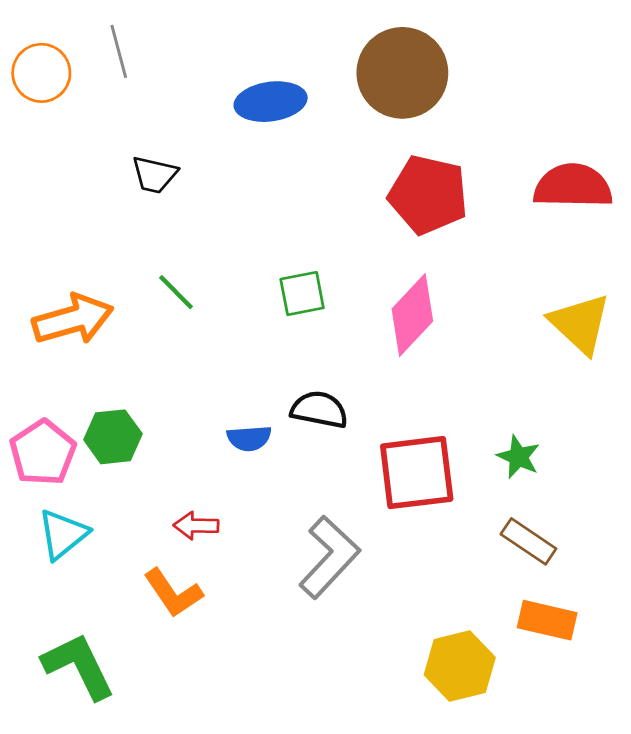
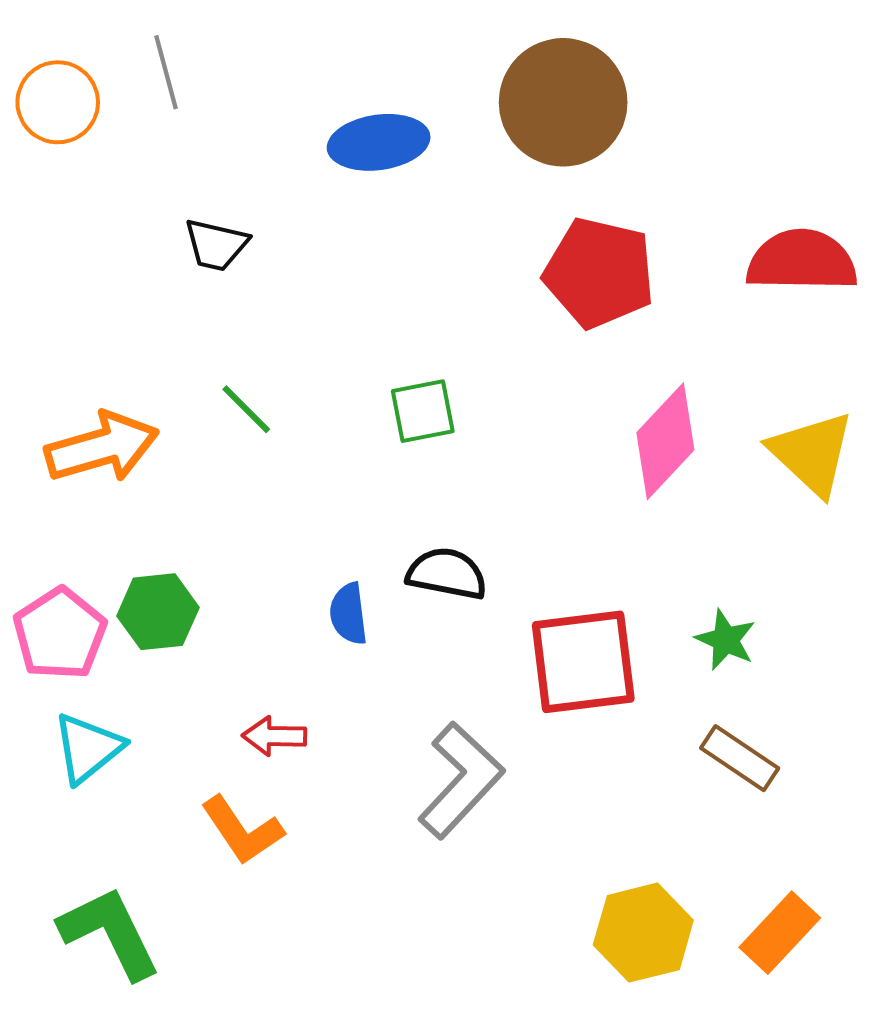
pink diamond: (412, 315) -> (665, 441), moved
blue semicircle: (249, 438) -> (349, 614), turned 87
orange rectangle: (547, 620) -> (780, 933), moved, turned -60

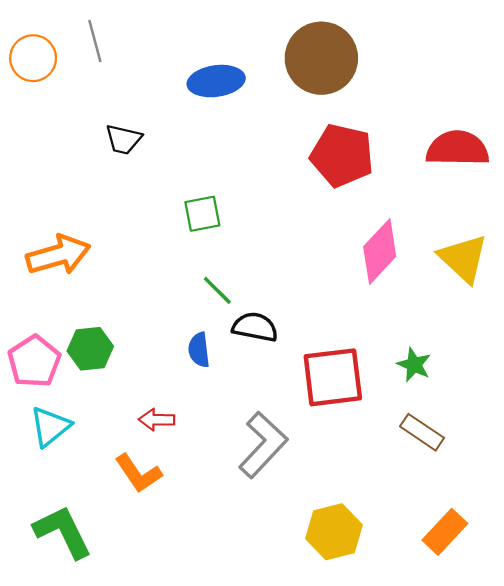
green line: (246, 409) -> (217, 290), moved
green square: (423, 411) -> (202, 214), moved
yellow hexagon: (643, 933) -> (334, 532), moved

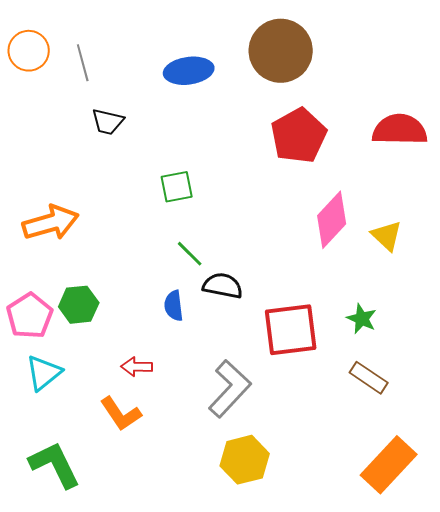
gray line: (95, 41) -> (83, 63), moved
red pentagon: (342, 155) -> (299, 136), turned 30
yellow triangle: (463, 258) -> (387, 236), moved, size x0.7
yellow hexagon: (334, 532) -> (245, 460), moved
orange rectangle: (445, 532) -> (389, 465), size x1.4

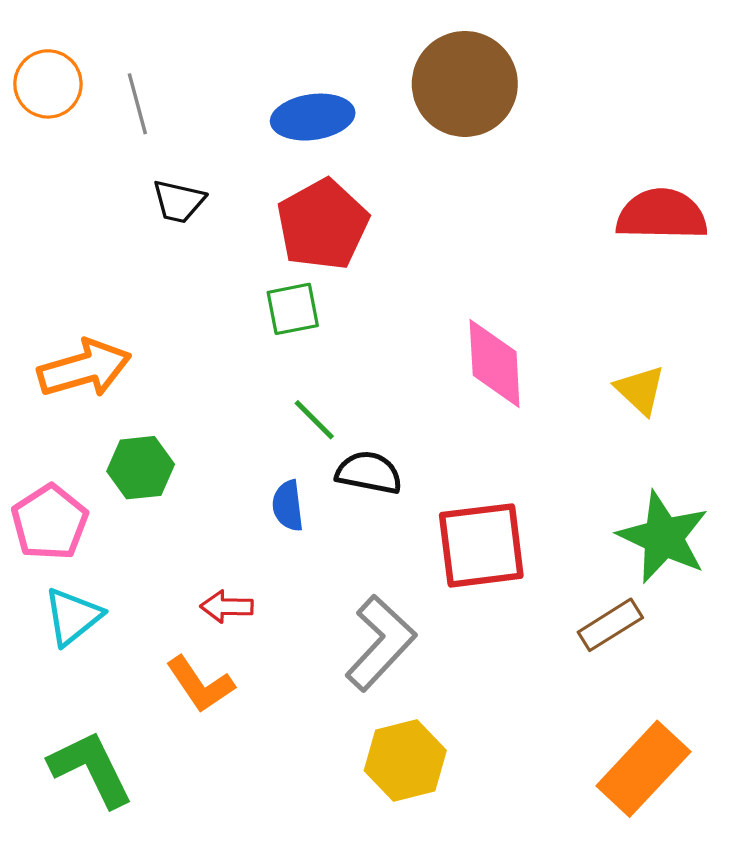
red pentagon: (299, 136) -> (323, 225), moved
pink diamond: (332, 220) -> (495, 363), moved, turned -46
green hexagon: (79, 305) -> (141, 468), moved
green star: (362, 319) -> (663, 537), moved, size x1.8
brown rectangle: (369, 378) -> (610, 625), turned -66

